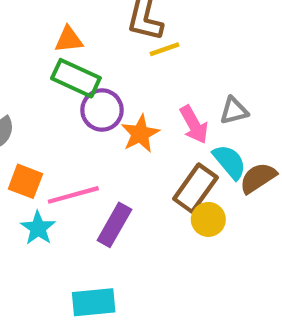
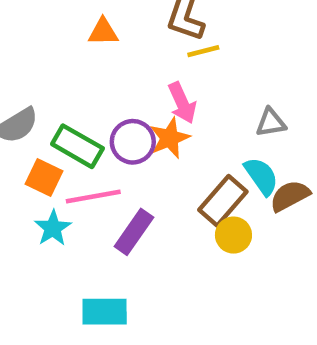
green rectangle: (76, 78) -> (77, 146), moved
purple circle: (102, 110) -> (133, 142), moved
pink arrow: (194, 125) -> (182, 103), moved

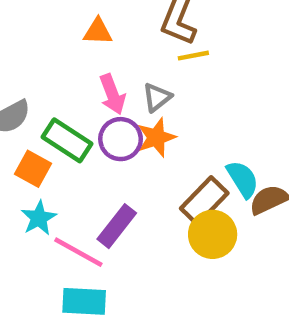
pink arrow: (182, 103) -> (112, 94), moved
gray triangle: (271, 123) -> (157, 97), moved, turned -32
pink line: (93, 196) -> (78, 252), moved, turned 36
yellow circle: (233, 235) -> (213, 234), size x1.4

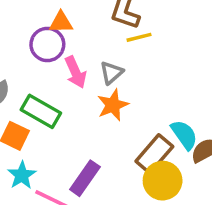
purple circle: (121, 139) -> (47, 44), moved

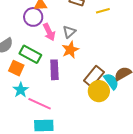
yellow line: (139, 37) -> (103, 11), moved
cyan semicircle: (184, 135) -> (111, 81), moved
purple rectangle: (85, 178) -> (54, 70), moved, turned -36

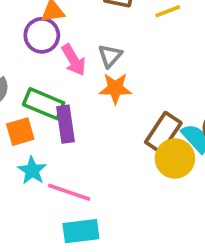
orange star: (70, 50) -> (115, 88), turned 30
orange square: (16, 68) -> (20, 132), turned -35
purple rectangle: (54, 70) -> (65, 124), moved

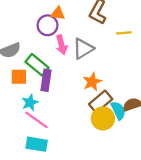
gray triangle: (110, 56) -> (83, 49), size x1.5
orange star: (115, 88) -> (92, 82), moved, turned 30
cyan star: (32, 170) -> (30, 102), moved

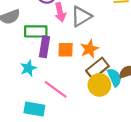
green rectangle: (37, 65) -> (36, 31), turned -40
orange square: (19, 77) -> (66, 50), moved
pink line: (37, 120) -> (56, 89), moved

